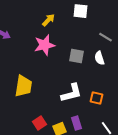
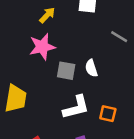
gray square: (76, 56) -> (66, 71), moved
white semicircle: (100, 58) -> (91, 68), moved

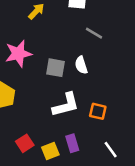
gray line: (119, 37) -> (94, 33), moved
pink star: (42, 47) -> (18, 54), moved

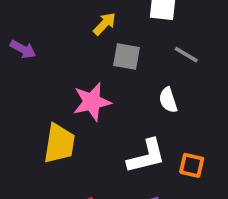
pink star: (18, 54) -> (92, 102), moved
gray square: (56, 68) -> (126, 56), moved

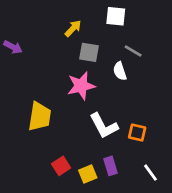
white semicircle: (168, 100) -> (120, 71), moved
pink star: (92, 102) -> (81, 86), moved
white L-shape: (146, 156) -> (104, 126), turned 76

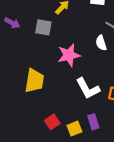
gray square: (89, 52) -> (43, 27), moved

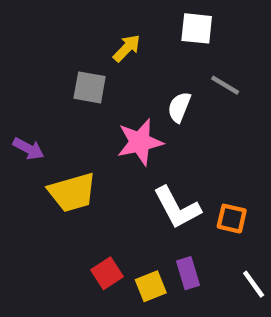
purple arrow: (12, 23) -> (28, 149), moved
white semicircle: (101, 43) -> (179, 107), moved, turned 40
yellow trapezoid: (34, 81) -> (72, 192), turned 65

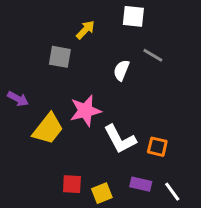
pink star: (140, 142) -> (85, 111), moved
yellow trapezoid: (72, 192) -> (48, 129), turned -36
red square: (107, 273) -> (72, 184), turned 36
purple rectangle: (188, 273) -> (141, 184), moved, turned -60

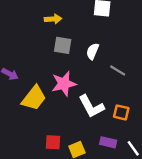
yellow arrow: (85, 30) -> (53, 19), moved, turned 42
gray line: (153, 55) -> (118, 70), moved
gray square: (60, 57) -> (63, 45), moved

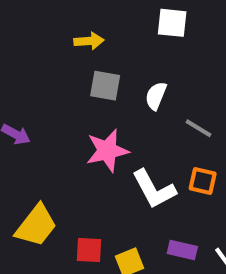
yellow trapezoid: (34, 98) -> (36, 226), moved
orange square: (121, 112) -> (203, 181), moved

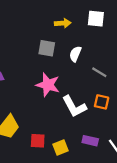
white square: (172, 23) -> (96, 19), moved
yellow arrow: (89, 41) -> (63, 23), moved
pink star: (107, 151) -> (48, 85), turned 30

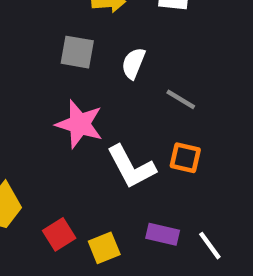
red square: (38, 141) -> (59, 234), turned -35

